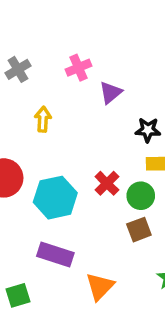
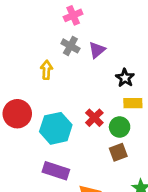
pink cross: (78, 68) -> (73, 15), moved
gray cross: (18, 69) -> (70, 46), moved, turned -30
black star: (148, 130) -> (125, 78), turned 30

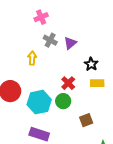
pink cross: (73, 15) -> (41, 17), moved
red cross: (94, 118) -> (68, 83), moved
green circle: (120, 127) -> (63, 101), moved

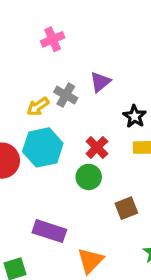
gray cross: (50, 40) -> (66, 95), moved
yellow arrow: (32, 58) -> (38, 106), turned -128
cyan hexagon: (39, 102) -> (43, 147), moved

